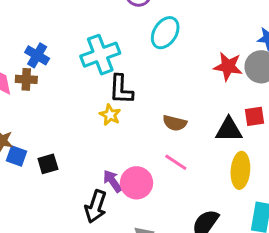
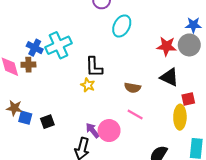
cyan cross: (100, 55) -> (58, 45), moved
red square: (255, 116) -> (188, 99), moved
black triangle: (229, 130) -> (169, 77), moved, turned 30

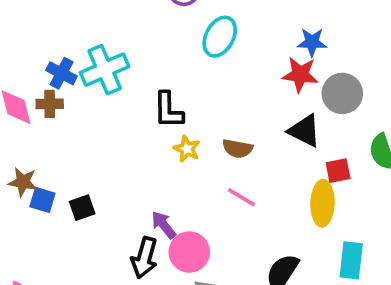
blue star: (193, 25) -> (312, 42), moved
gray circle: (189, 45) -> (342, 93), moved
yellow star: (88, 85) -> (187, 149), moved
pink circle: (109, 131) -> (189, 252), moved

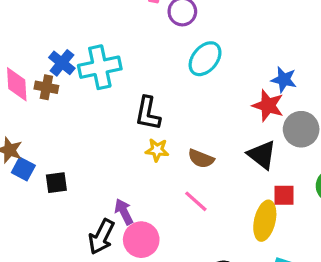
yellow star: (187, 149) -> (157, 150), turned -30

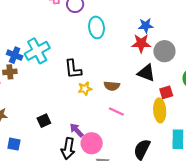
cyan ellipse: (205, 59) -> (97, 27), turned -30
blue square: (23, 169) -> (14, 144), moved
black square: (56, 183) -> (44, 121), moved

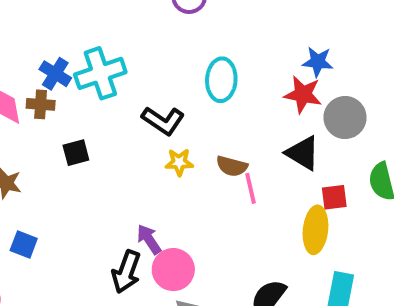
cyan ellipse: (97, 27) -> (221, 80), moved
black L-shape: (73, 69) -> (163, 121), turned -60
pink line: (116, 111) -> (251, 188), moved, turned 42
black square: (44, 121) -> (76, 153), moved

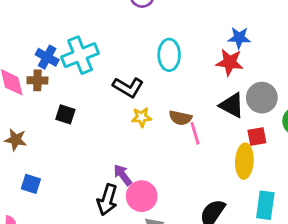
gray circle: (345, 118) -> (262, 98), moved
black square: (76, 153) -> (65, 114), turned 36

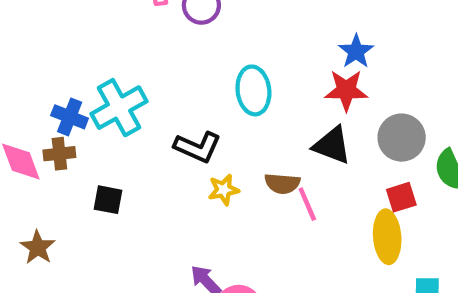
blue star: (239, 38) -> (356, 51), turned -30
black triangle: (232, 105) -> (332, 145), moved
brown star: (16, 140) -> (38, 247), turned 30

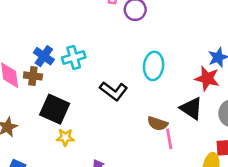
cyan cross: (119, 108) -> (74, 57), size x0.7
yellow star: (224, 190) -> (65, 137), moved
black square: (108, 200) -> (55, 109), size x1.6

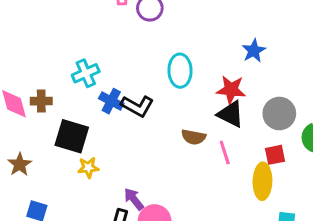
blue cross: (44, 56) -> (111, 101), moved
red star: (207, 79) -> (231, 90), moved
pink line: (169, 139) -> (225, 152), moved

